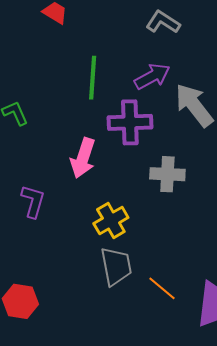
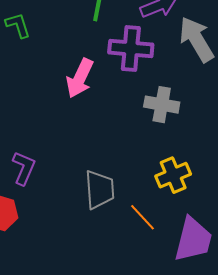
purple L-shape: (33, 201) -> (24, 168), moved
yellow cross: (111, 220) -> (173, 175), moved

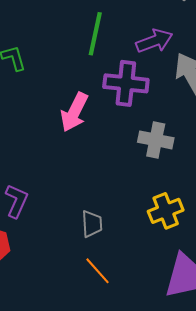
gray trapezoid: (100, 190) -> (92, 224), size x0.7
orange line: (142, 217) -> (98, 271), moved

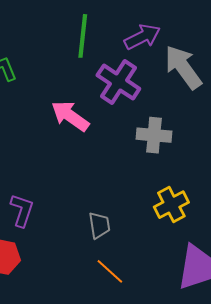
purple cross: (126, 83) -> (118, 82), turned 33
pink arrow: (74, 112) -> (70, 116), turned 105

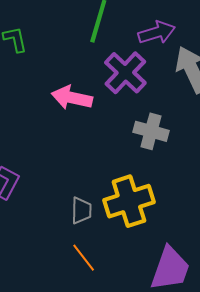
pink arrow: (70, 116) -> (72, 98), turned -33
yellow cross: (171, 205) -> (129, 201), moved, size x1.4

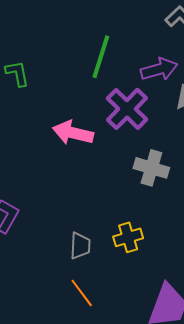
yellow cross: (129, 201) -> (128, 237), size x0.6

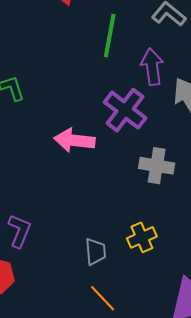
green line: (101, 57) -> (110, 36), moved
purple arrow: (159, 69) -> (152, 67), turned -75

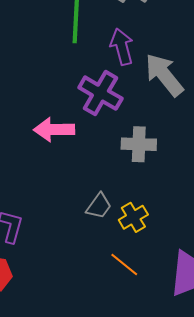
gray trapezoid: (95, 252) -> (99, 206), moved, turned 48
orange line: (103, 298) -> (124, 265), moved

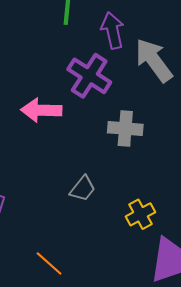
yellow cross: (133, 217) -> (140, 214), moved
orange line: (124, 265) -> (49, 264), moved

